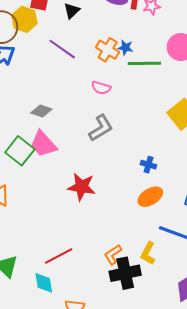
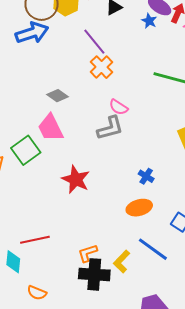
blue star: (125, 48) -> (149, 21), moved
orange cross: (108, 50) -> (101, 67), moved
pink semicircle: (101, 88) -> (118, 107), moved
green square: (20, 151) -> (26, 150), moved

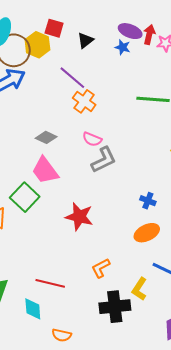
pink semicircle: (118, 107) -> (92, 139), moved
red line: (35, 240) -> (50, 283), turned 36
orange L-shape: (88, 253) -> (101, 268), moved

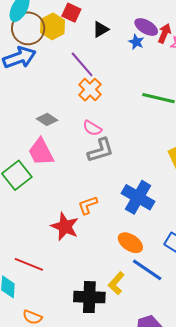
blue cross: (148, 201) -> (138, 197), size x2.0
red star: (79, 217) -> (65, 226), moved
orange ellipse: (147, 233) -> (130, 243), moved, turned 50
orange L-shape: (101, 268) -> (88, 205), moved

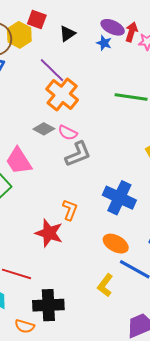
orange cross: (90, 90) -> (62, 94), size x1.4
gray diamond: (47, 119) -> (44, 129), moved
orange L-shape: (88, 205) -> (70, 210), turned 135
black cross: (89, 297) -> (48, 305), moved

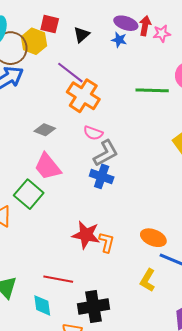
gray diamond: (44, 129) -> (45, 130), moved
blue cross: (119, 198) -> (102, 176), moved, size x0.7
orange L-shape: (70, 210) -> (107, 242), moved

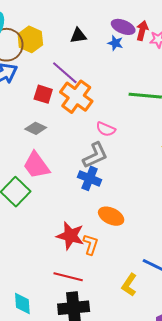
red square: (50, 24) -> (43, 94), moved
black triangle: (82, 35) -> (78, 36), turned 30
pink semicircle: (93, 133) -> (106, 129), moved
orange ellipse: (153, 238) -> (111, 216), moved
red line: (58, 279) -> (68, 277), moved

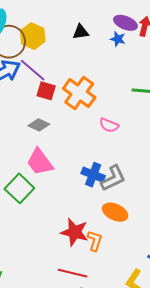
purple line: (65, 73) -> (33, 70), moved
gray L-shape: (95, 155) -> (113, 178), moved

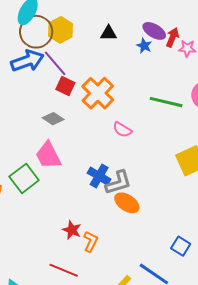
orange ellipse: (115, 212) -> (127, 203), moved
red star: (75, 232) -> (72, 230), size x0.7

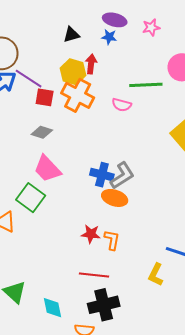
yellow hexagon: (61, 30) -> (73, 72), moved
red arrow: (173, 37) -> (91, 64), moved
pink semicircle: (122, 130) -> (122, 105), moved
orange ellipse: (127, 203) -> (115, 198), moved

